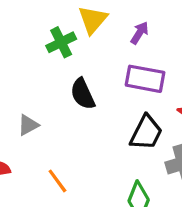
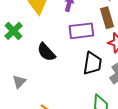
green cross: (61, 42) -> (13, 31), moved

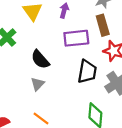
gray triangle: (19, 82) -> (38, 84), moved

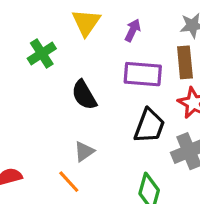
gray triangle: (38, 84) -> (84, 151), moved

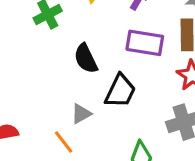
black trapezoid: (149, 126) -> (120, 91), moved

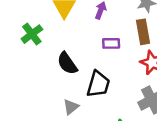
purple rectangle: (145, 43) -> (111, 43), size x0.6

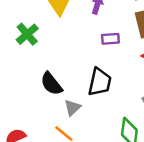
black semicircle: (67, 63) -> (51, 84), moved

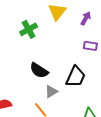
black semicircle: (51, 84) -> (39, 70), turned -30

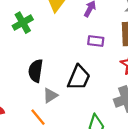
black semicircle: (39, 70) -> (36, 71), turned 66

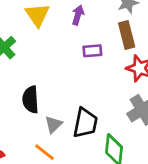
black trapezoid: (79, 78) -> (85, 123), moved

